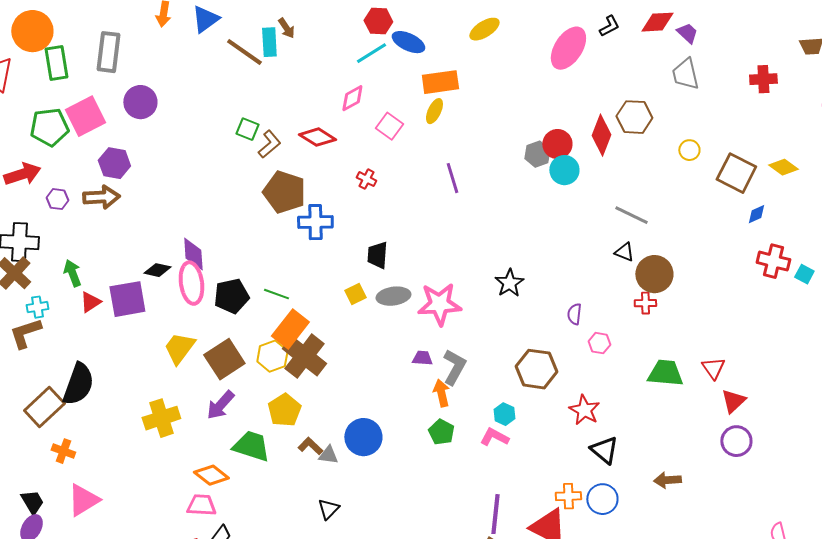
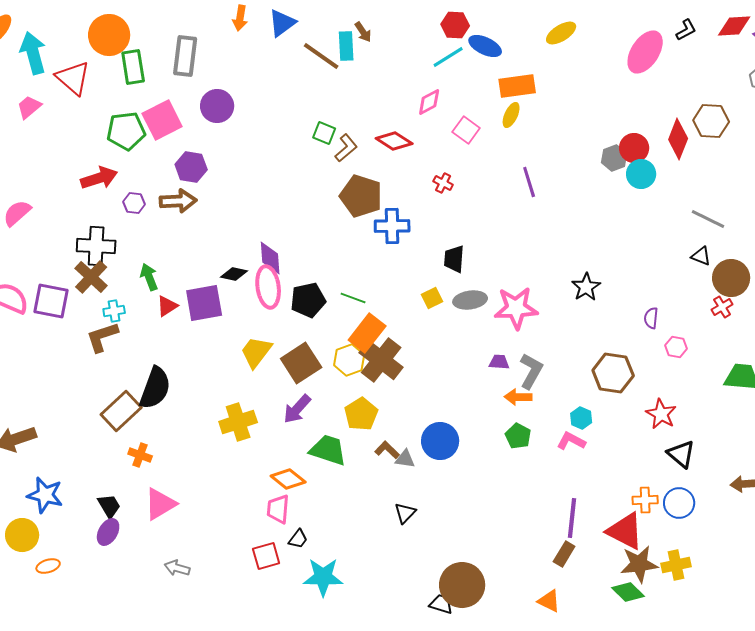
red cross: (645, 303) -> (722, 307), turned -30
orange arrow: (441, 393) -> (518, 397), turned -76
pink trapezoid: (201, 505) -> (278, 509), turned -88

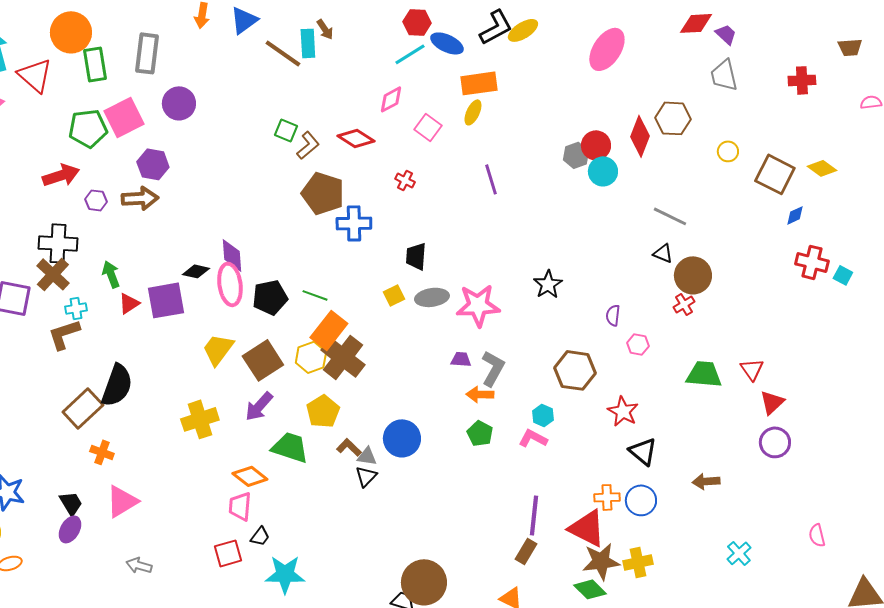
black L-shape: (686, 30) -> (496, 27), moved, size x1.6
black triangle: (405, 513) -> (366, 476), moved

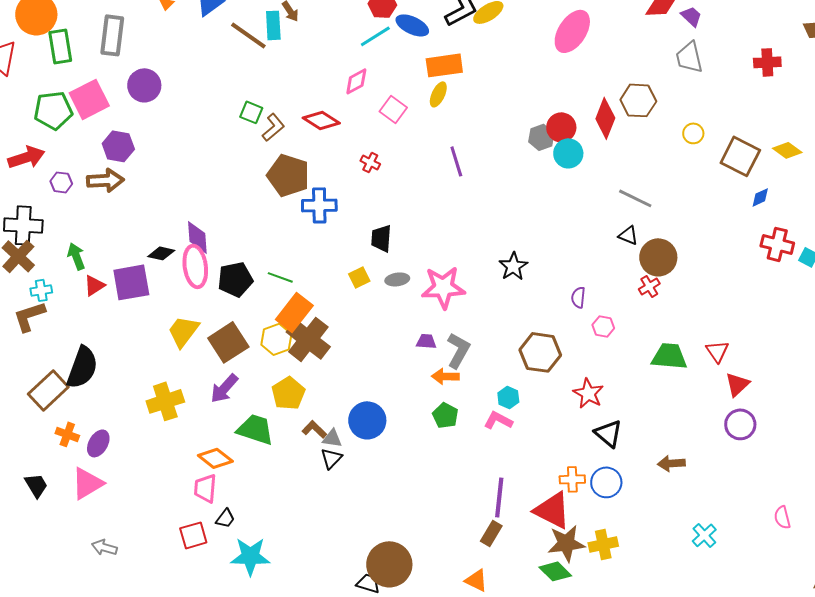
gray ellipse: (432, 297) -> (397, 279), size x0.7
purple ellipse: (70, 529) -> (98, 443), moved

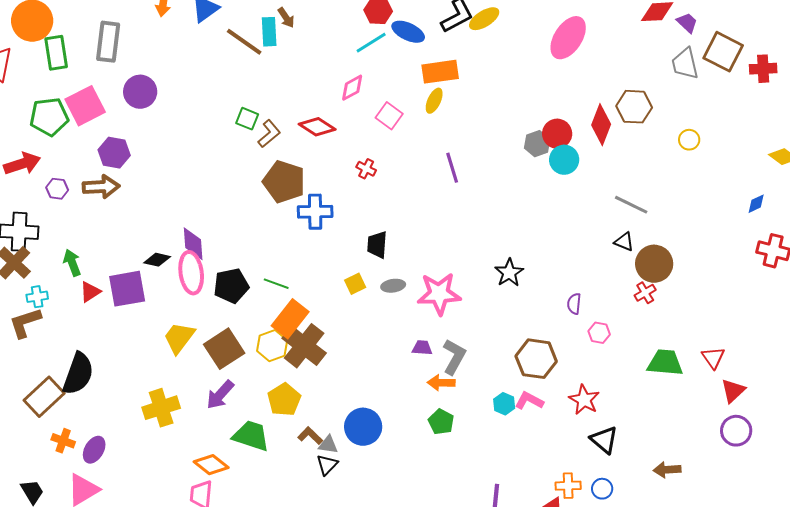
brown square: (740, 156) -> (723, 52), moved
pink L-shape: (498, 420) -> (529, 401), moved
blue circle: (606, 482) -> (602, 489), size x0.7

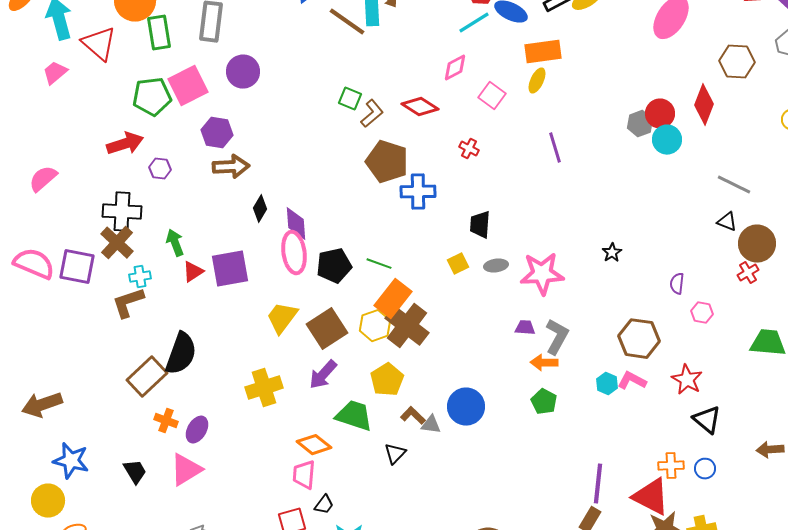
brown hexagon: (634, 107) -> (737, 62), moved
brown arrow: (101, 187) -> (231, 167), moved
black diamond: (157, 260) -> (260, 209), moved, turned -72
black star: (509, 273) -> (612, 253), size x0.7
black triangle: (327, 465) -> (395, 454), moved

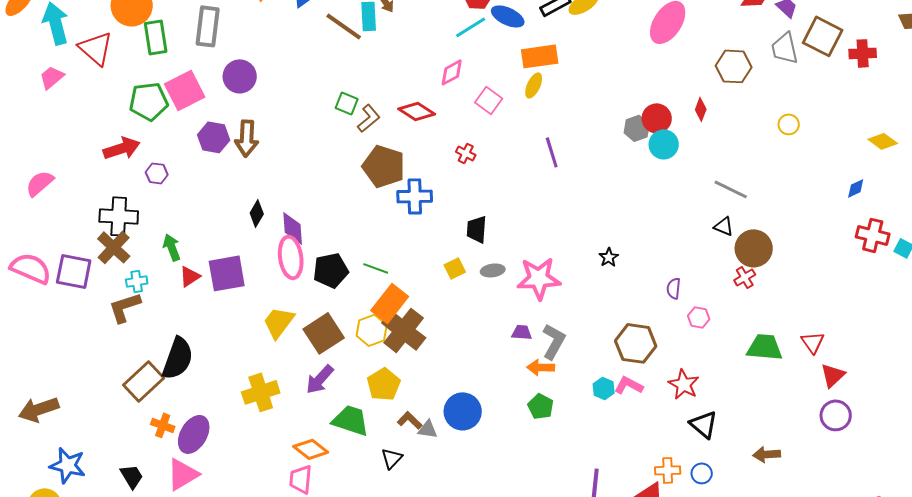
red diamond: (704, 105) -> (701, 109), size x0.6
brown arrow: (231, 167) -> (247, 138), moved, turned 96
purple ellipse: (197, 430) -> (194, 434), size x1.4

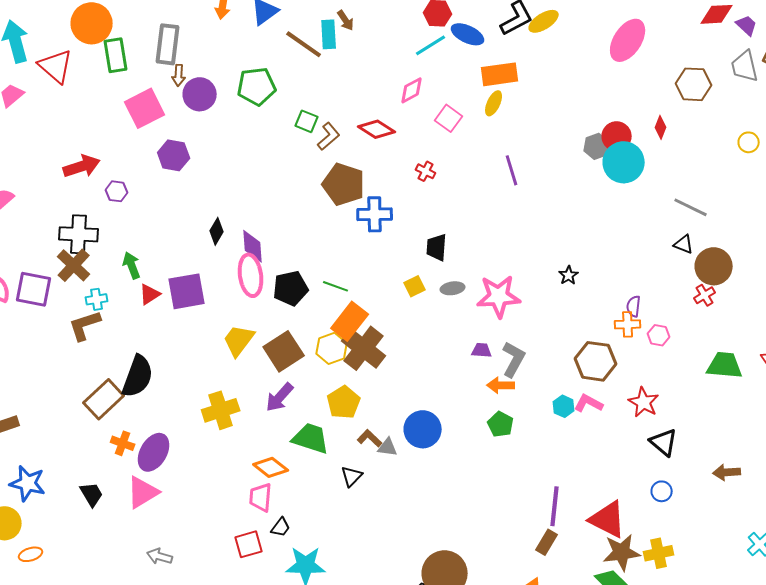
green pentagon: (149, 101) -> (257, 86), moved
brown arrow: (247, 138) -> (179, 75), moved, size x0.6
cyan circle: (664, 144) -> (624, 162), size x1.4
orange cross: (668, 470) -> (628, 324), moved

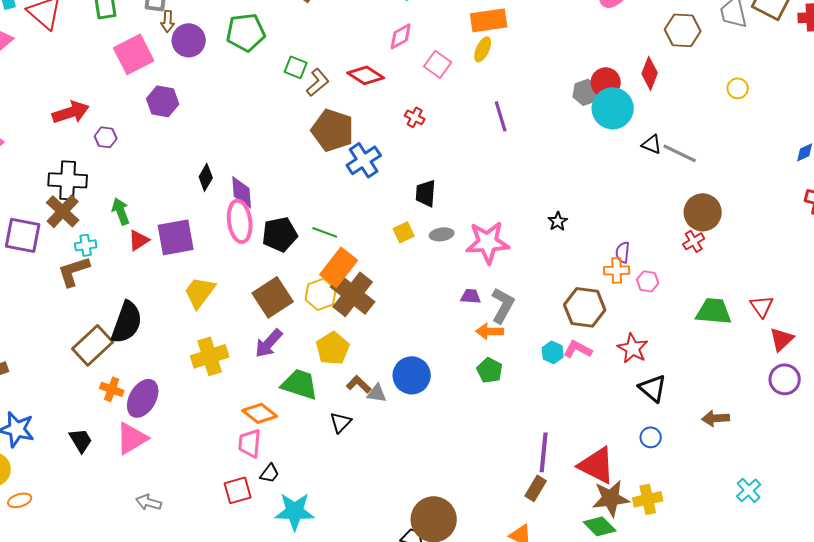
red diamond: (661, 127) -> (650, 73), size x1.4
blue cross: (375, 214) -> (364, 160), turned -32
black triangle: (684, 244) -> (652, 144), moved
yellow trapezoid: (239, 340) -> (200, 292), moved

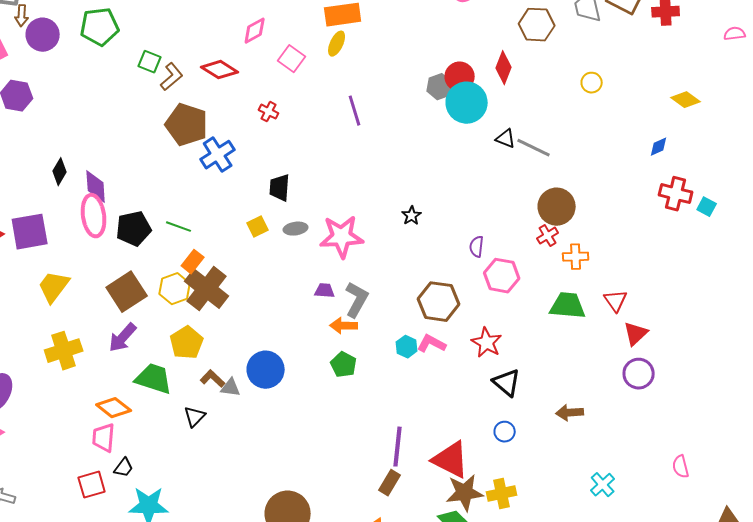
orange rectangle: (339, 267) -> (193, 262), size x0.6
orange cross: (617, 270) -> (576, 257), moved
pink hexagon: (648, 281) -> (502, 276), size x1.6

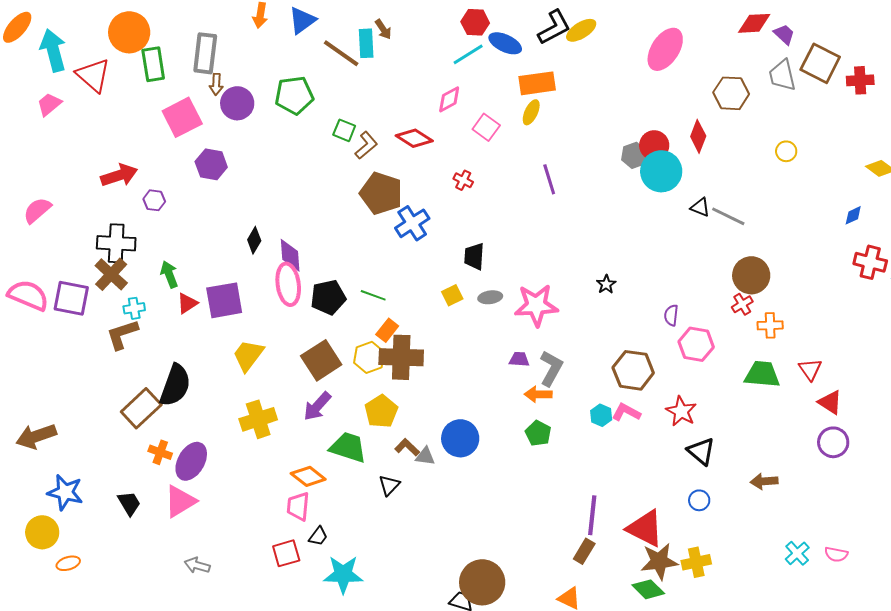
brown cross: (207, 289) -> (401, 357), turned -36
red triangle: (636, 334) -> (830, 402), turned -44
pink semicircle: (681, 467) -> (836, 554), moved, turned -65

